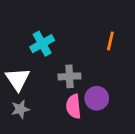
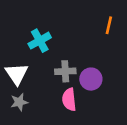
orange line: (110, 41) -> (109, 25), moved
purple circle: (97, 98) -> (91, 79), moved

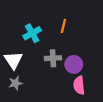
orange line: (109, 25) -> (63, 26), moved
pink semicircle: (69, 100) -> (79, 85), moved

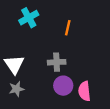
cyan cross: (32, 33) -> (29, 18), moved
purple circle: (74, 64) -> (63, 86), moved

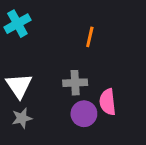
cyan cross: (29, 18) -> (17, 24), moved
pink semicircle: (84, 91) -> (108, 102), moved

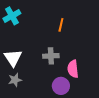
purple circle: (84, 114) -> (61, 86), moved

